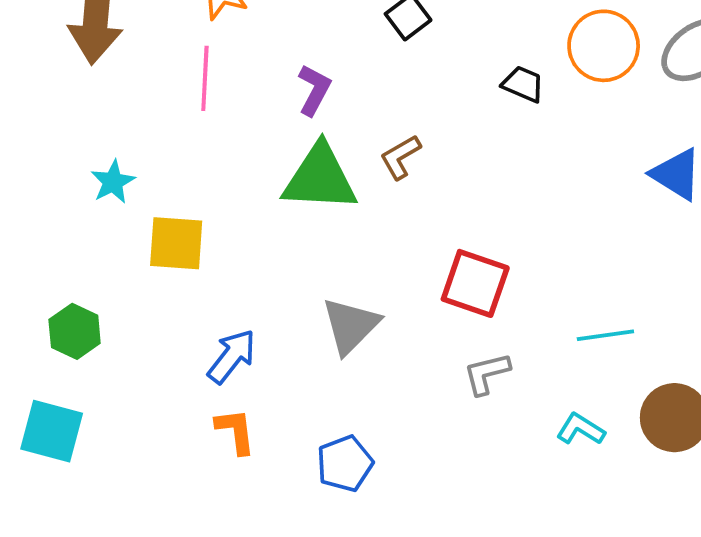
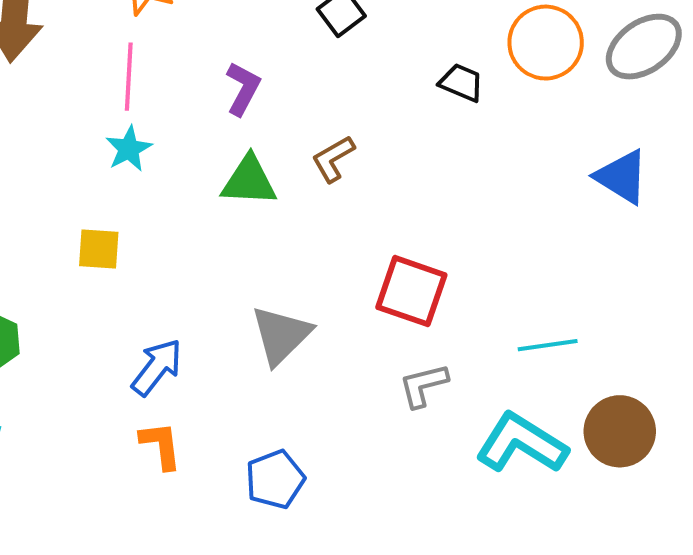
green triangle: (320, 178) -> (249, 181), size x0.7
cyan star: (113, 182) -> (129, 149), moved
yellow square: (176, 243) -> (99, 249), size x0.7
cyan L-shape: (581, 429) -> (522, 443), size x1.8

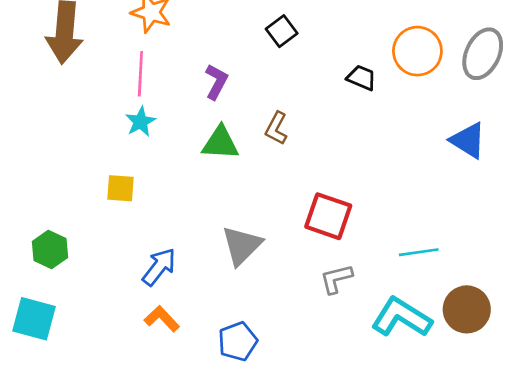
gray ellipse: (644, 47) -> (483, 54), turned -30
brown L-shape: (333, 159) -> (276, 128), turned -32
orange L-shape: (161, 445) -> (162, 319), turned -36

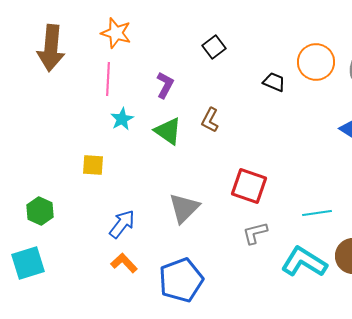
cyan star: (140, 122) -> (122, 119), moved
green triangle: (220, 143) -> (168, 131), turned 32
cyan square: (34, 319) -> (28, 263), turned -32
blue pentagon: (238, 341) -> (181, 280), size x1.5

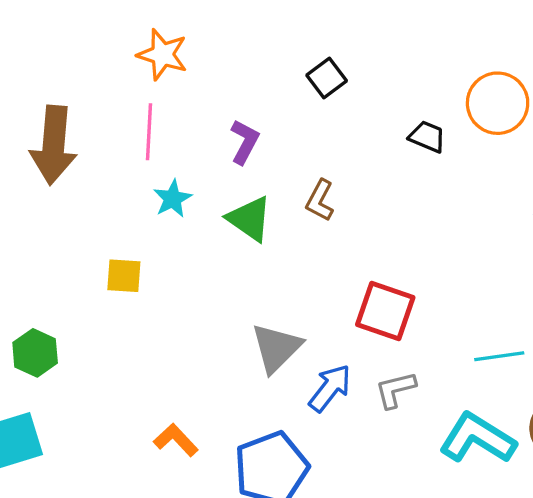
brown arrow: (51, 48) -> (54, 145), moved
blue arrow: (122, 224) -> (330, 388), moved

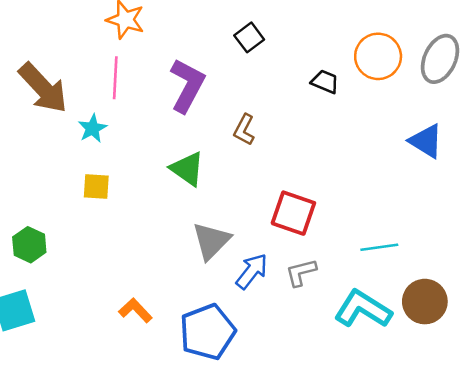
purple L-shape: (245, 142) -> (187, 85), size x1.6
brown arrow: (54, 145) -> (43, 88), turned -48
cyan star: (172, 199) -> (92, 128), moved
green triangle: (250, 219) -> (187, 169), moved

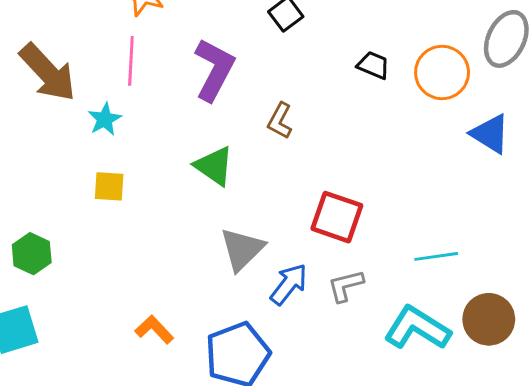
orange circle: (378, 56) -> (442, 72), moved

